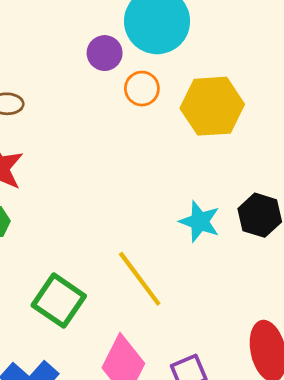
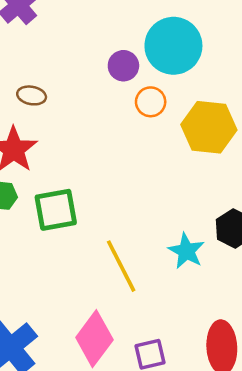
cyan star: (200, 222) -> (186, 251), moved
green square: (59, 301) -> (56, 210), moved, turned 36

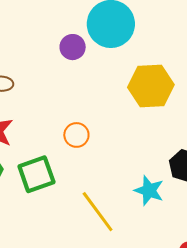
orange circle: (151, 102) -> (76, 135), moved

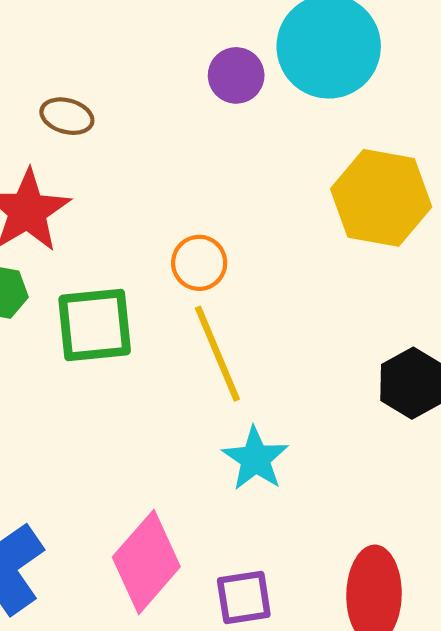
cyan star: (149, 190) -> (255, 459), moved
yellow line: (98, 212) -> (217, 354), moved

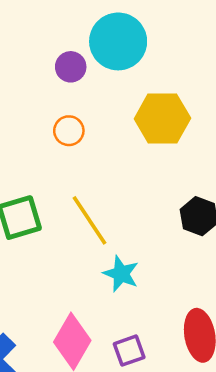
orange circle: (199, 263) -> (69, 131), moved

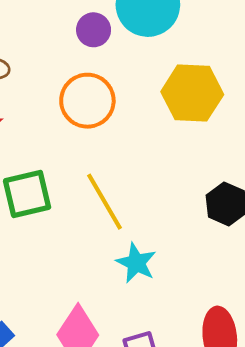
orange circle: (69, 131) -> (87, 101), size x1.6

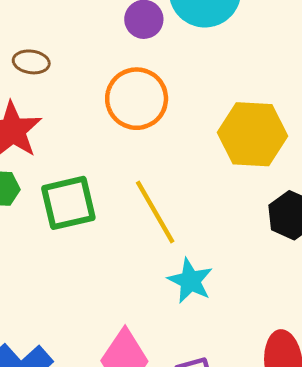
yellow hexagon: (192, 93) -> (252, 134), moved

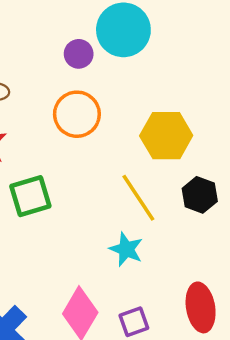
yellow line: (155, 212) -> (138, 198), moved

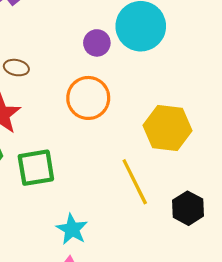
black hexagon: (200, 195) -> (188, 208), moved
cyan star: (126, 249) -> (72, 229), moved

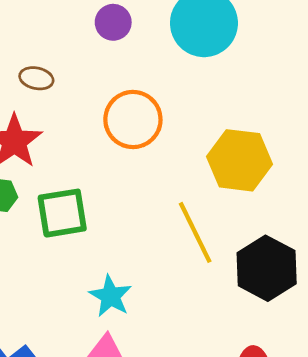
purple circle: (97, 43) -> (113, 22), moved
black hexagon: (188, 208) -> (267, 268), size x1.4

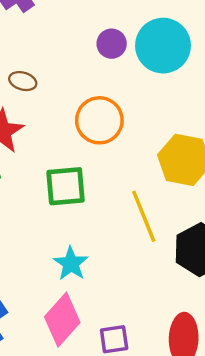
purple circle: (113, 22) -> (112, 44), moved
green square: (62, 213) -> (66, 186), moved

